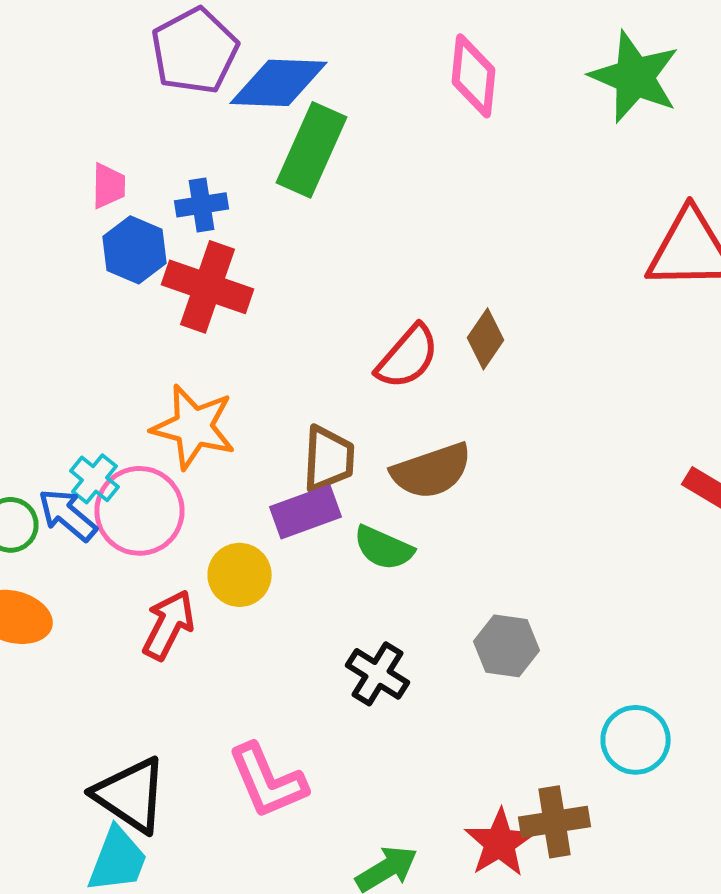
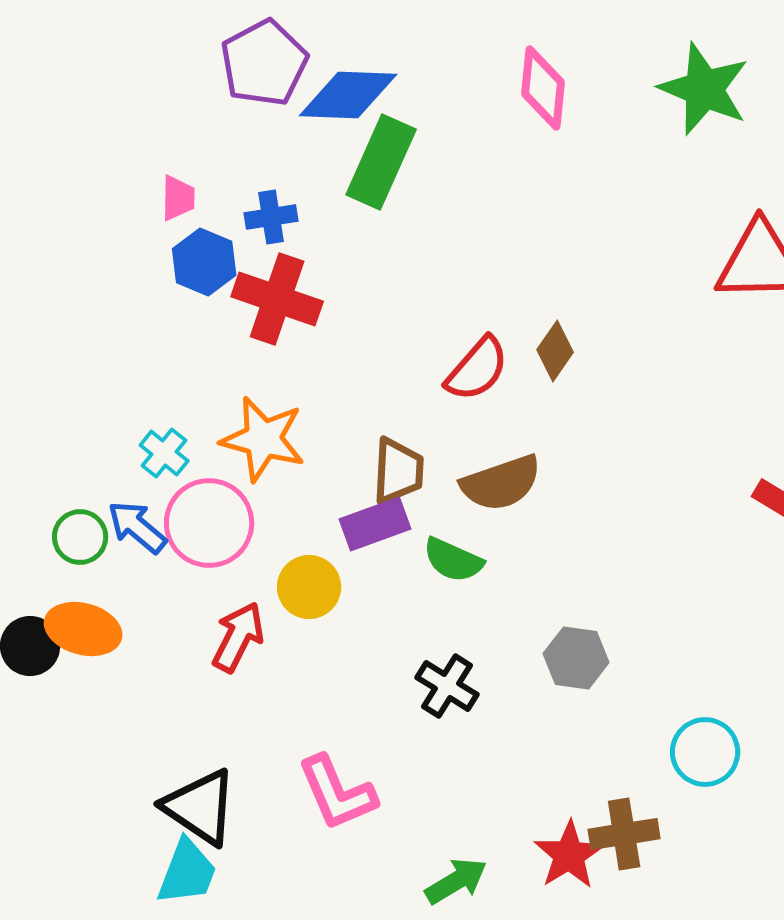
cyan cross: (94, 479) -> (164, 453), moved

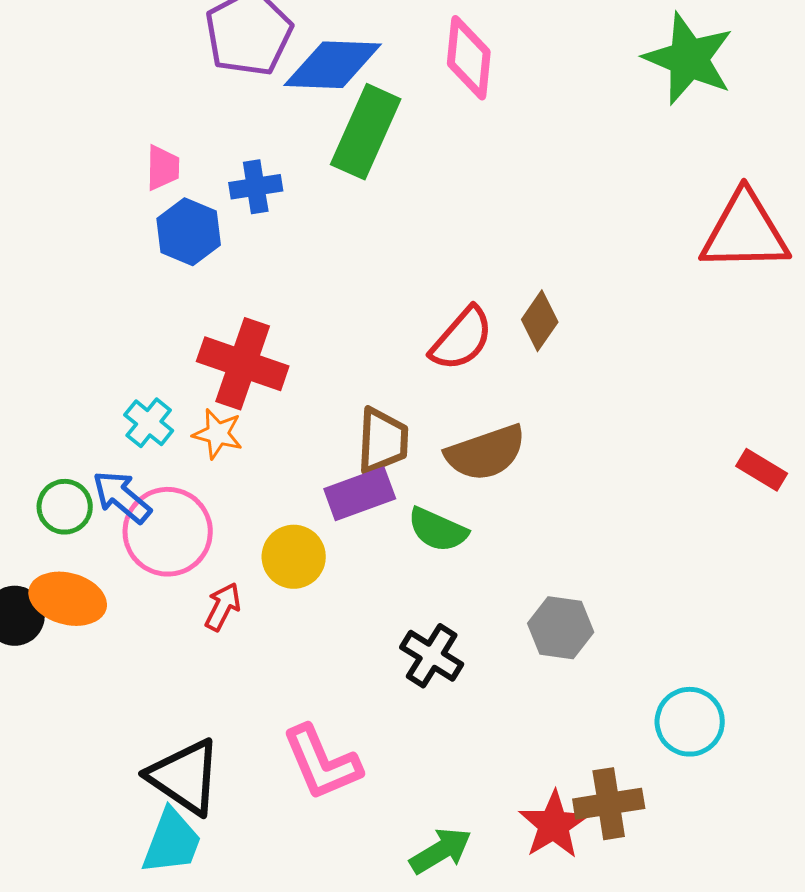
pink diamond: (543, 88) -> (469, 58), moved
red cross: (277, 299) -> (243, 364), moved
orange star: (263, 439) -> (218, 434), moved, size x0.6
pink circle: (209, 523) -> (168, 532), moved
red arrow: (238, 637) -> (223, 607), size x0.7

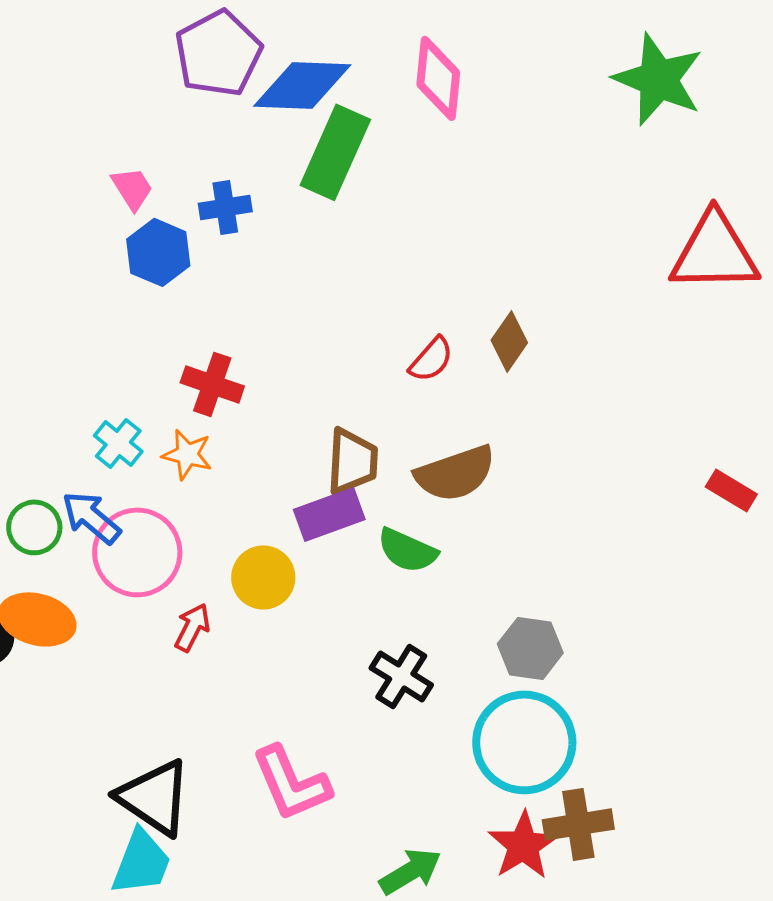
pink trapezoid: (163, 168) -> (132, 188), turned -33
red semicircle: (462, 339) -> (431, 359), size x0.7
red cross: (243, 364) -> (212, 384), size x0.7
cyan circle: (690, 722) -> (524, 742), moved, size x1.5

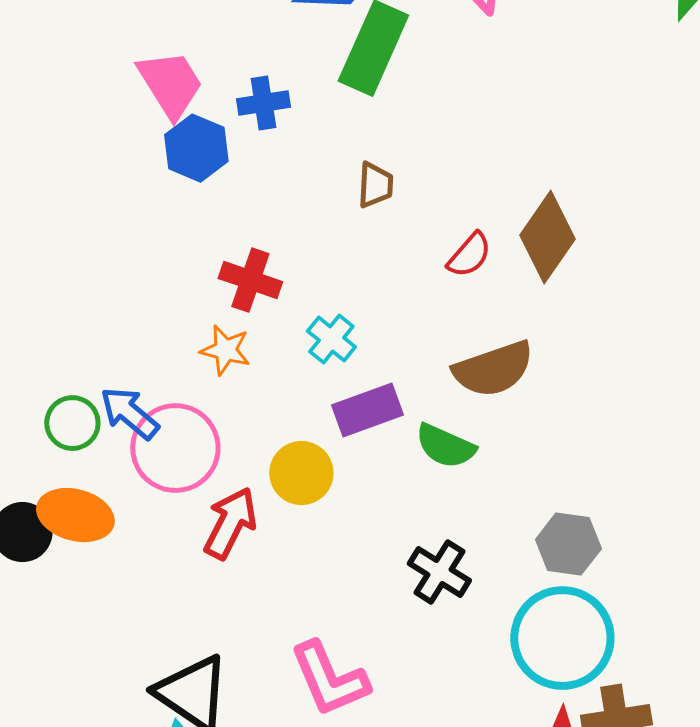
pink trapezoid: (132, 188) -> (170, 84), size x1.6
brown diamond: (509, 341) -> (547, 237), size x1.5
cyan cross: (118, 443) -> (331, 339), moved
brown trapezoid: (352, 461) -> (375, 185), moved, size x0.7
red arrow: (192, 627) -> (230, 523), size x1.5

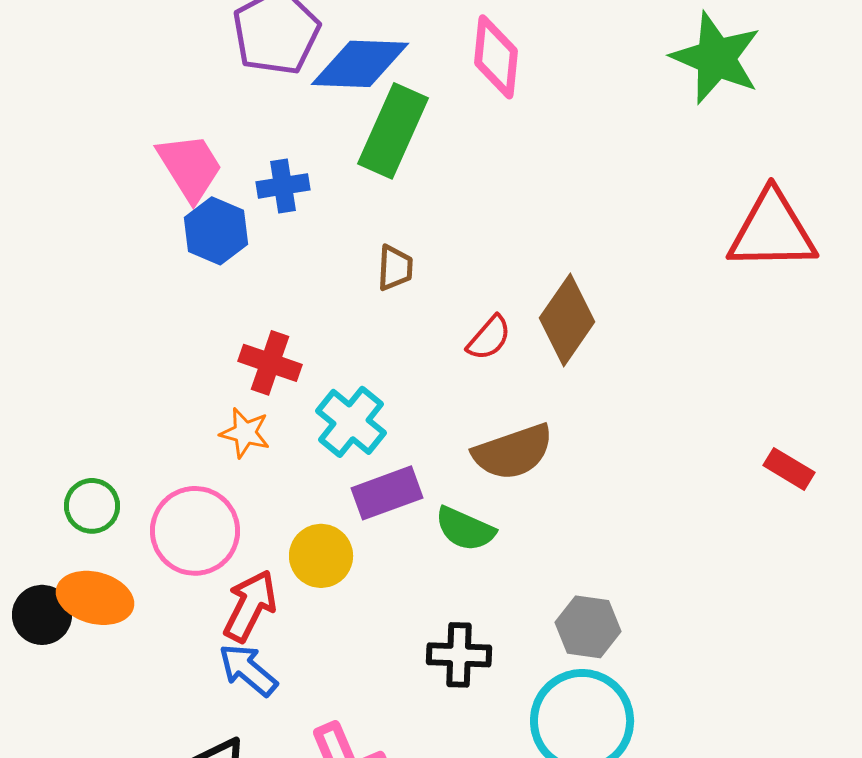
cyan cross: (331, 339) -> (351, 422), size x1.4
blue arrow: (129, 413) -> (248, 670), moved
black cross: (439, 572) -> (459, 655), turned -30

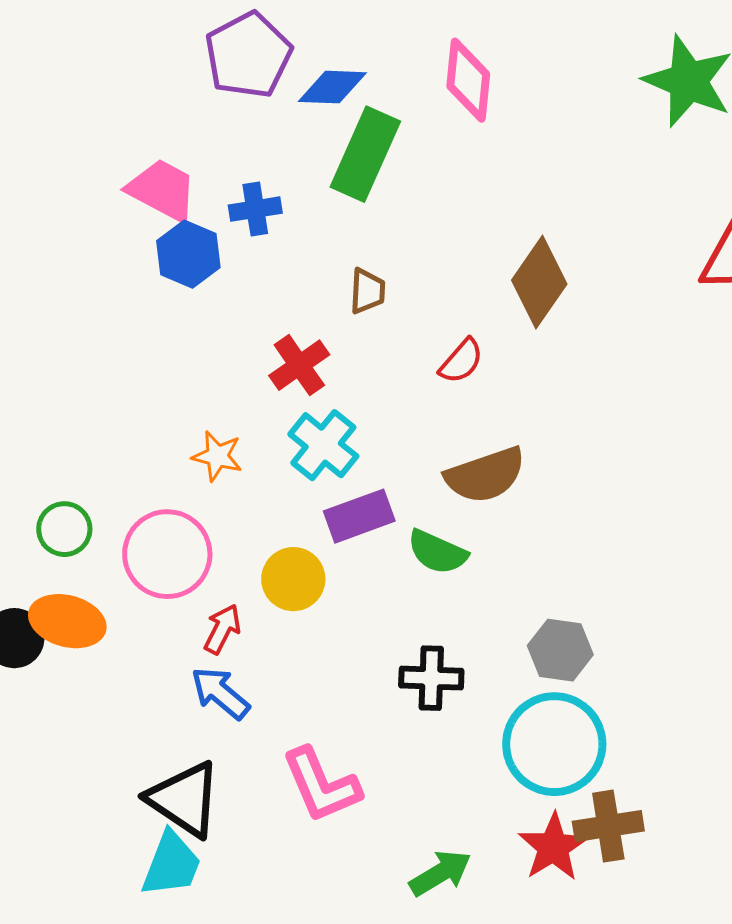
blue diamond: (360, 64) -> (332, 87), size x0.7
pink trapezoid: (190, 167) -> (162, 190), turned -30
brown diamond: (567, 320) -> (539, 282), moved
red cross: (270, 363) -> (299, 365), moved, turned 36
red arrow: (250, 606) -> (222, 629), size x0.7

